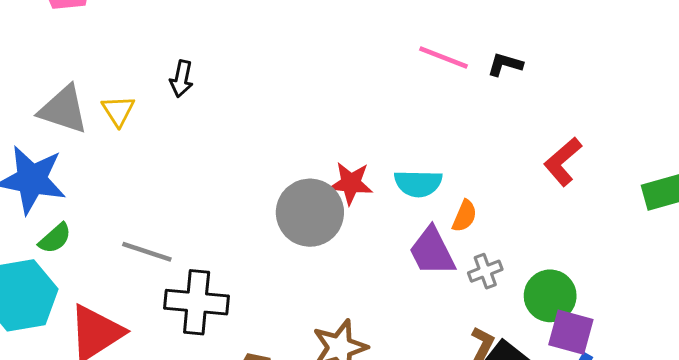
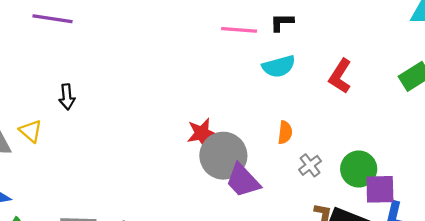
cyan semicircle: (418, 183) -> (279, 66), moved
gray circle: (310, 213) -> (223, 156), moved
purple trapezoid: (432, 251) -> (243, 181), moved

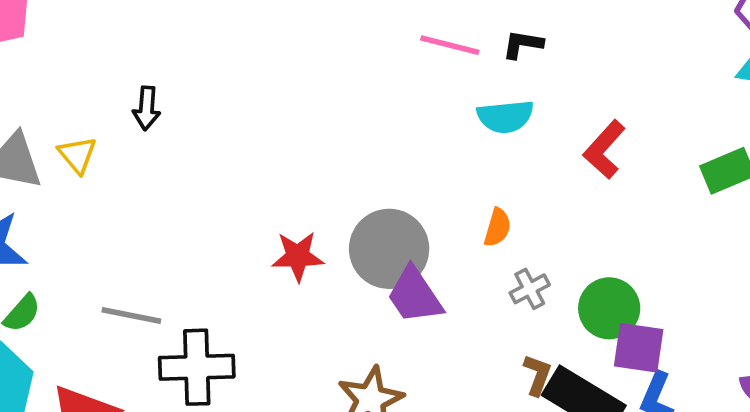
red star: (202, 133) -> (298, 256), moved

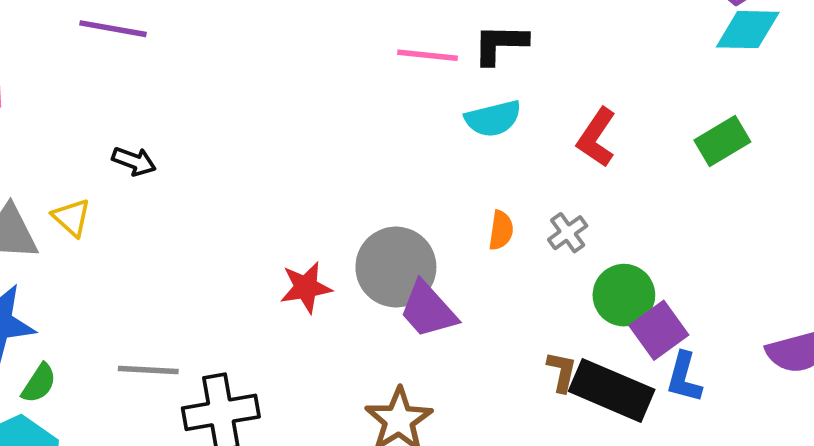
black L-shape: (523, 44) -> (500, 44), size x1.4
black arrow: (147, 108) -> (134, 161), turned -66
gray cross: (530, 289) -> (568, 233), moved
purple square: (639, 348) -> (659, 330), turned -36

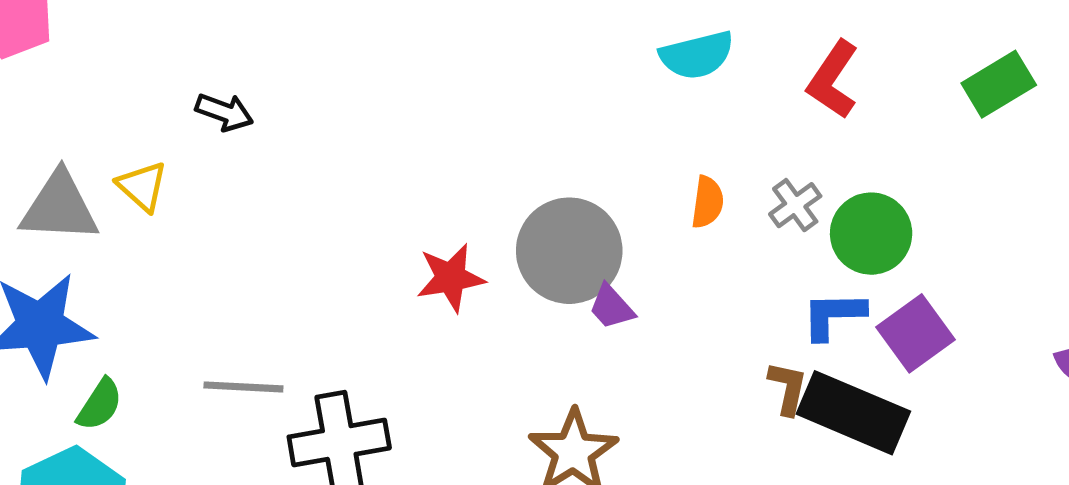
green circle: (624, 295) -> (871, 234), moved
purple trapezoid: (428, 310) -> (612, 307), size x0.6
blue L-shape: (684, 377) -> (833, 315), moved, turned 74

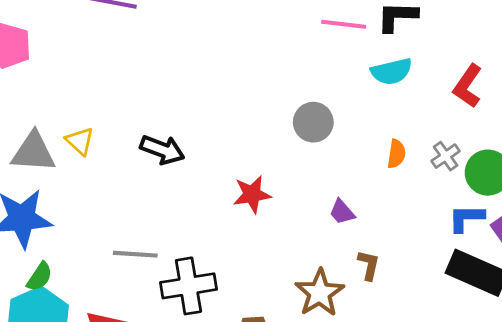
black arrow: (224, 112) -> (162, 150), moved, size x1.4
gray circle: (569, 251) -> (313, 122), moved, size x0.7
brown L-shape: (788, 388) -> (369, 265), moved
green semicircle: (100, 405) -> (40, 277), moved

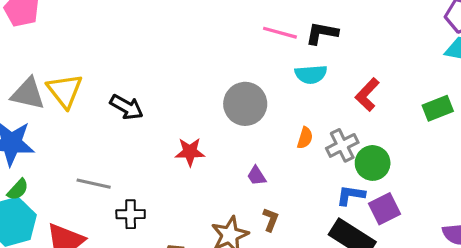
gray circle: (313, 122) -> (245, 104), size x1.4
yellow triangle: (80, 141) -> (65, 91), size x1.6
gray cross: (446, 156) -> (342, 145), size x1.4
black cross: (188, 286) -> (131, 214), size x0.7

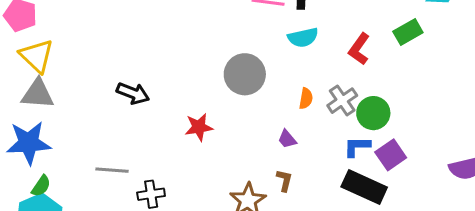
yellow triangle: (65, 91) -> (37, 56), moved
green rectangle: (438, 108) -> (408, 32), moved
purple trapezoid: (257, 176) -> (287, 139), moved

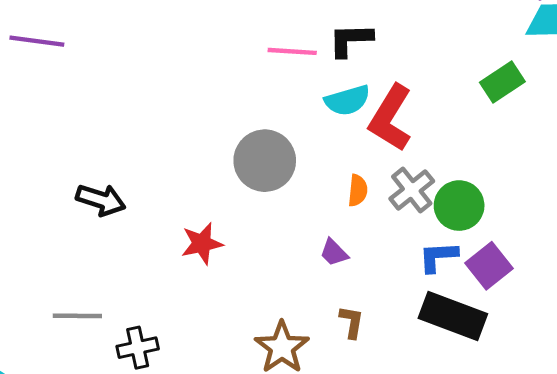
red L-shape: (359, 49) -> (391, 118), moved, size x1.4
brown L-shape: (284, 180) -> (352, 322), moved

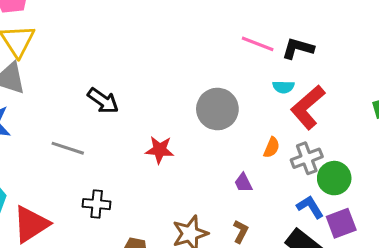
cyan semicircle: (347, 100) -> (283, 87), size x0.7
blue L-shape: (438, 257) -> (310, 207), turned 44
gray line: (77, 316) -> (68, 148), moved

